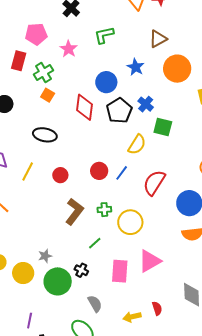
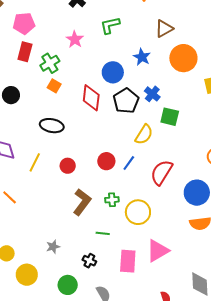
pink pentagon: (36, 34) -> (24, 24), moved
green line: (95, 243) -> (103, 233), turned 48
yellow circle: (23, 273) -> (27, 275), moved
green circle: (58, 281) -> (68, 285), moved, size x0.7

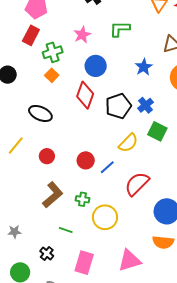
blue circle: (113, 72) -> (96, 66), moved
pink triangle: (158, 251) -> (129, 260), moved

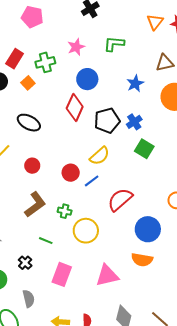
red rectangle: (31, 35) -> (15, 59), moved
orange square: (52, 75) -> (28, 83), moved
yellow semicircle: (128, 143) -> (100, 156), moved

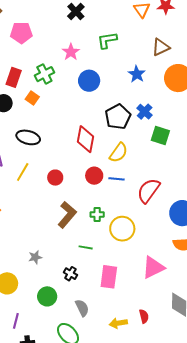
red diamond: (75, 107) -> (85, 139), moved
black ellipse: (29, 123) -> (28, 137), moved
blue line: (92, 181) -> (117, 179), turned 56

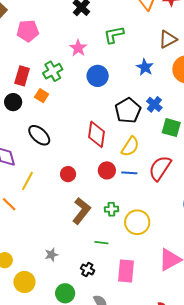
black ellipse: (28, 137) -> (39, 135), turned 30
yellow line: (23, 172) -> (28, 181), moved
red semicircle: (148, 191) -> (160, 168), moved

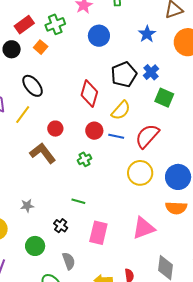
red rectangle: (22, 76) -> (24, 25), turned 30
yellow line: (28, 181) -> (23, 115), moved
green cross: (111, 209) -> (84, 159), moved, turned -32
brown L-shape: (81, 211) -> (43, 153), moved, turned -84
yellow circle: (137, 222) -> (140, 173), moved

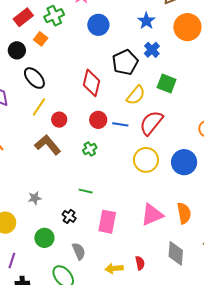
black circle: (12, 49) -> (17, 50), moved
blue cross: (151, 72) -> (152, 50), moved
yellow semicircle: (121, 110) -> (136, 95), moved
yellow line: (23, 115) -> (39, 107), moved
orange semicircle: (176, 208) -> (184, 213), moved, turned -100

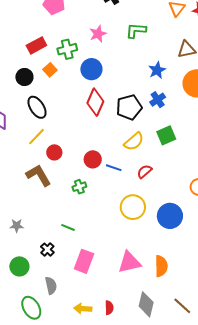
blue circle: (98, 25) -> (91, 69), moved
red diamond: (92, 83) -> (95, 102), moved
green square: (167, 84) -> (166, 135), turned 36
red semicircle: (151, 123) -> (144, 171), size x0.6

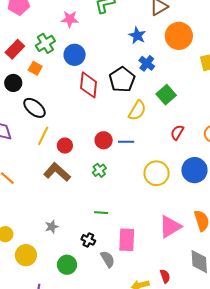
pink star: (98, 34) -> (70, 19), turned -30
red semicircle: (144, 171) -> (177, 132), moved
gray semicircle: (51, 286) -> (108, 259), moved

